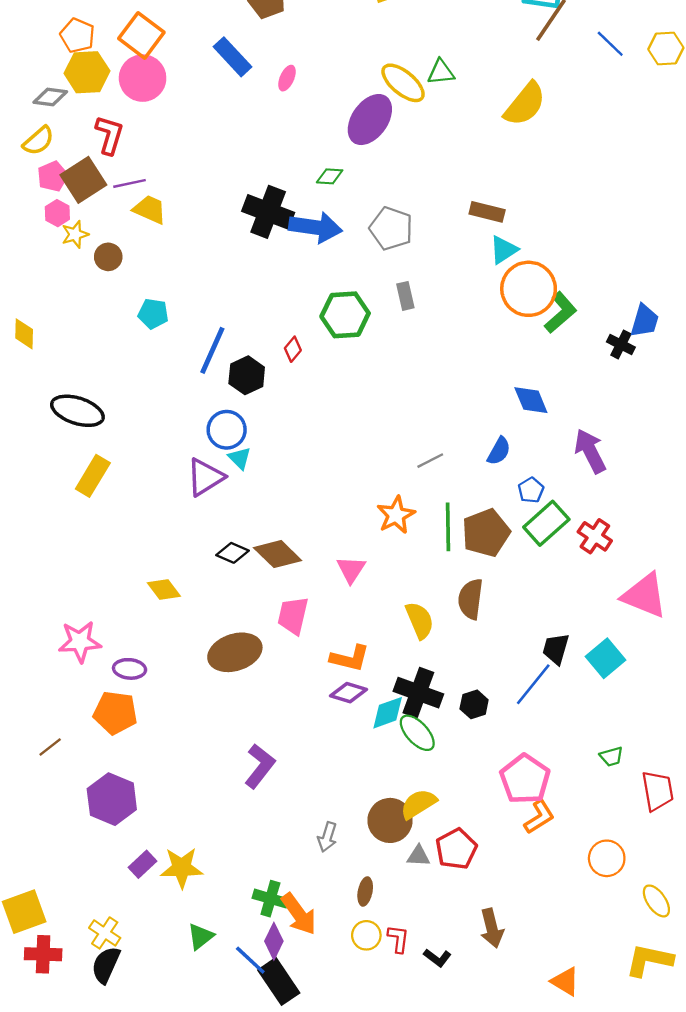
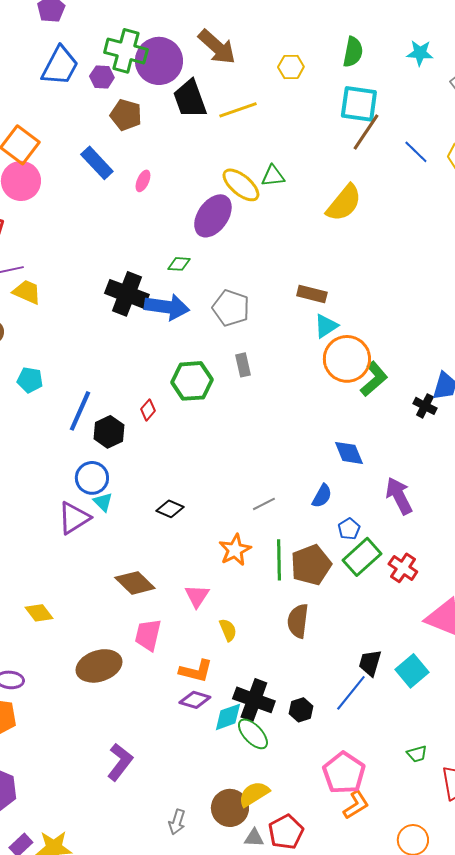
black diamond: (233, 553) -> (170, 509), moved
yellow semicircle: (420, 620) -> (228, 630), moved, size x0.7

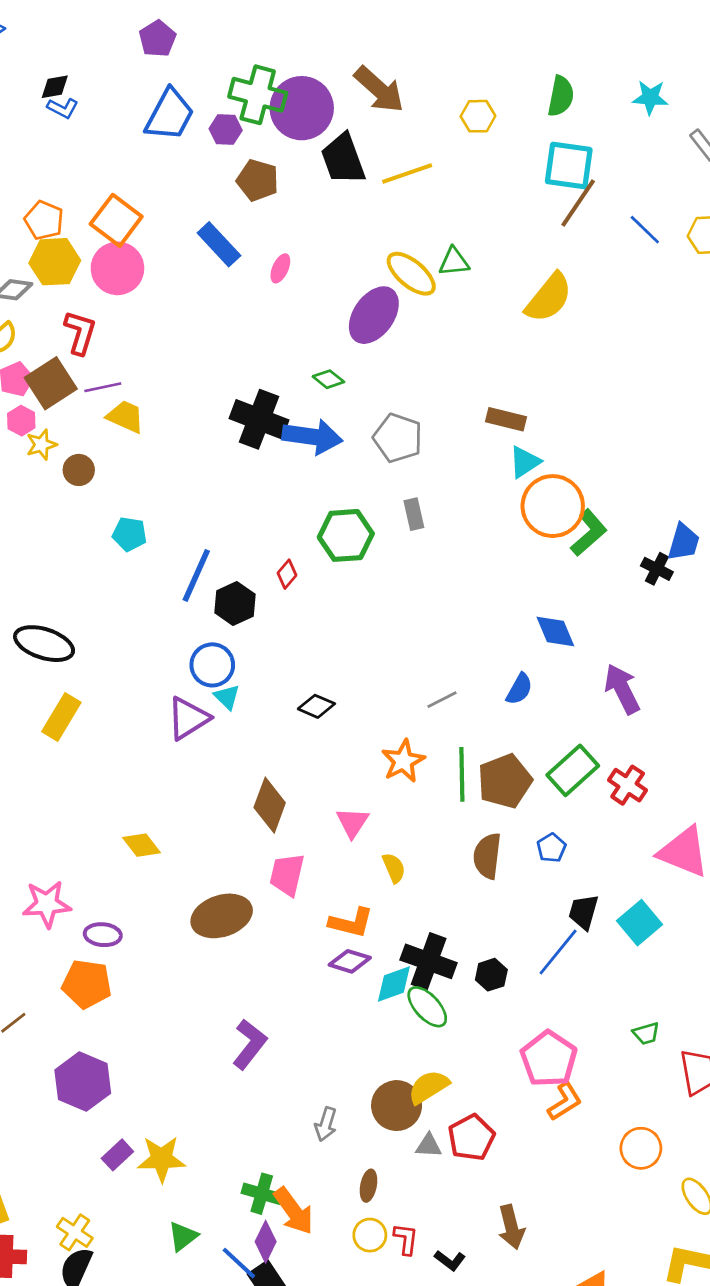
green diamond: (179, 264) -> (328, 379), turned 35
blue pentagon: (349, 529) -> (551, 848), moved
brown diamond: (135, 583) -> (270, 805), turned 66

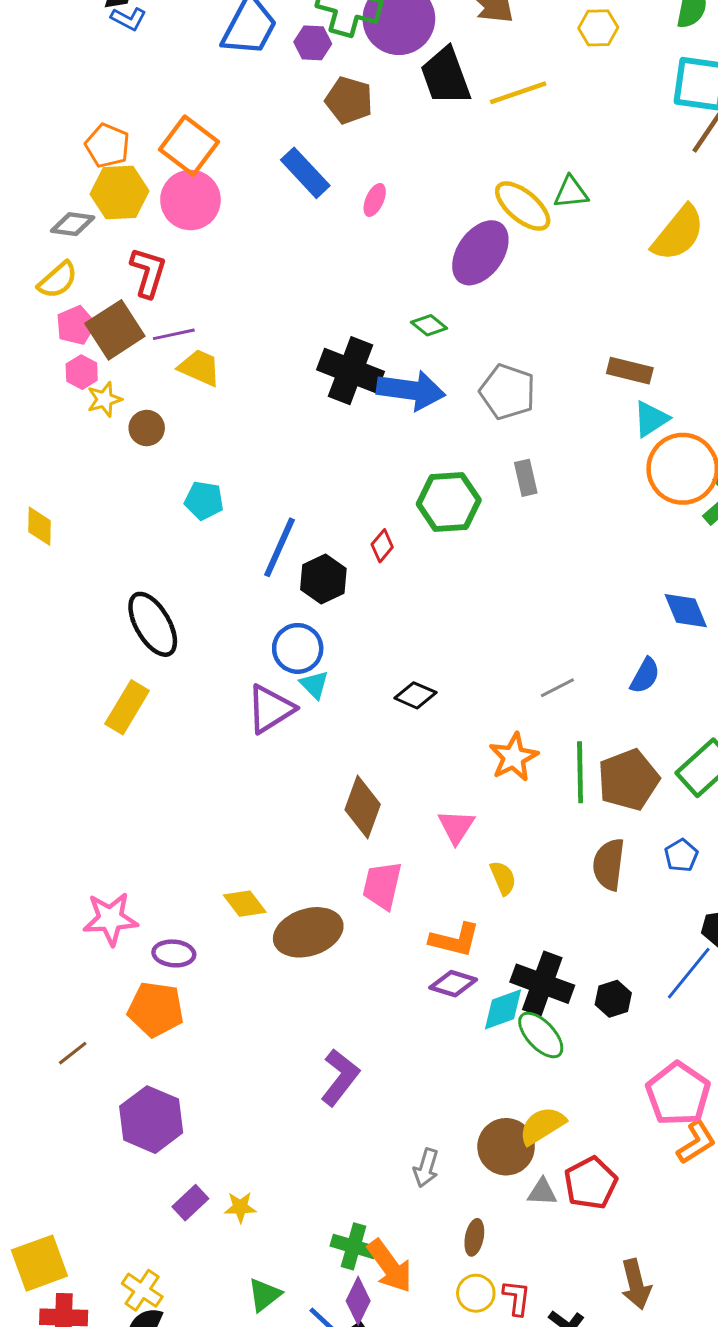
black ellipse: (44, 644) -> (153, 624), moved, turned 42
yellow diamond: (142, 845) -> (245, 904), moved
yellow star: (162, 1159) -> (240, 1207), size x0.6

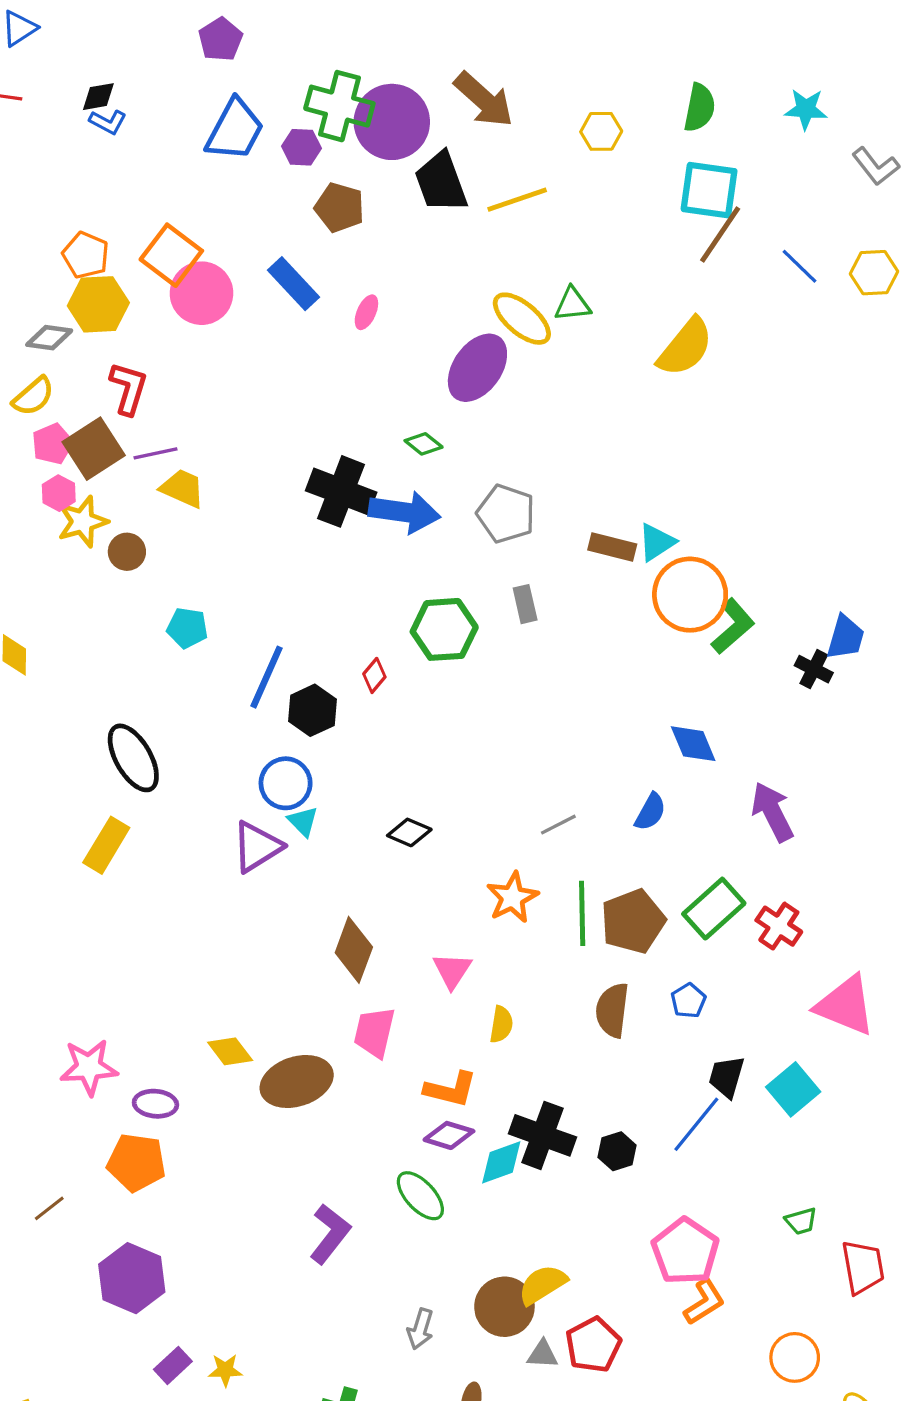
pink circle: (190, 200) -> (201, 293), moved
brown rectangle: (630, 371) -> (612, 547), moved
yellow star: (104, 399) -> (83, 522), size x1.4
yellow semicircle: (503, 878) -> (501, 1024), turned 32
green ellipse: (541, 1035) -> (420, 1196), moved

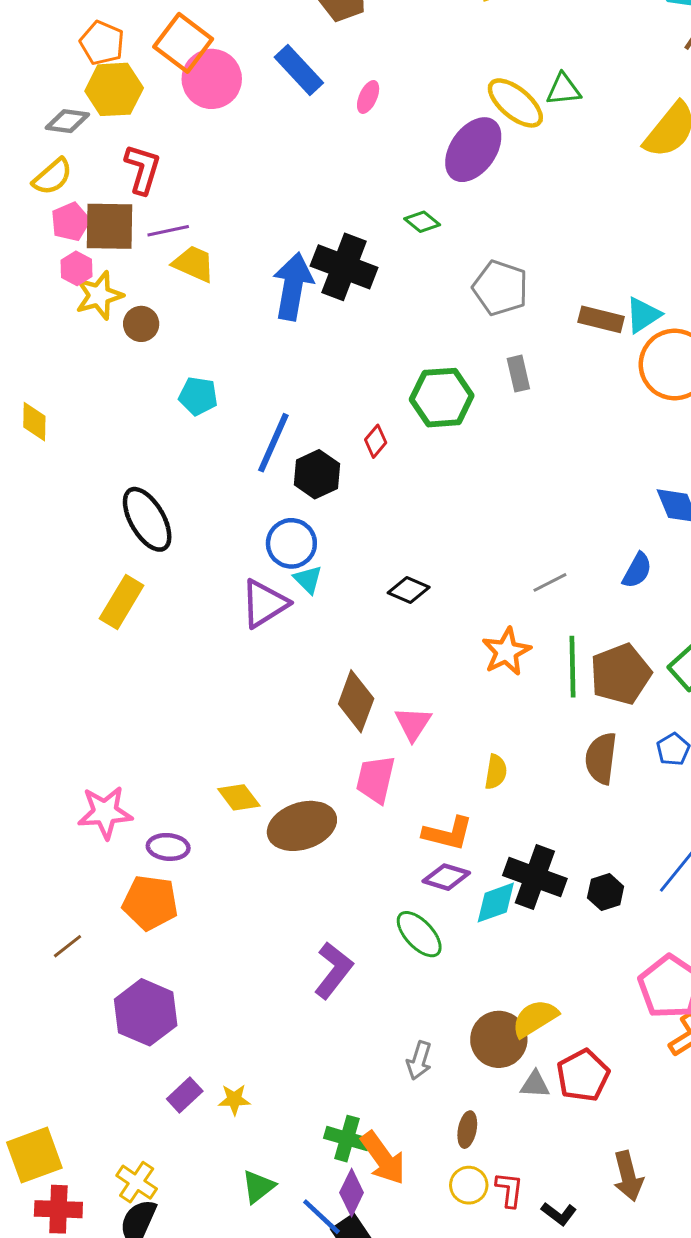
brown square: (94, 449) -> (110, 226), turned 34
blue arrow: (405, 512) -> (293, 286), moved, turned -88
pink triangle: (452, 970) -> (413, 724), moved

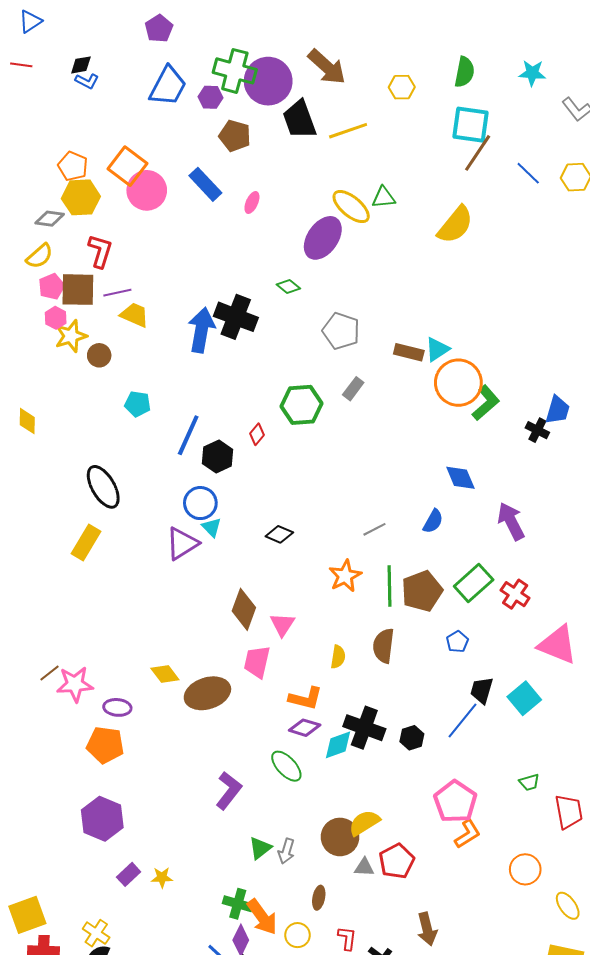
gray rectangle: (518, 374) -> (353, 389), turned 50
brown semicircle: (601, 758) -> (384, 646), moved
brown line: (67, 946) -> (50, 673), moved
yellow circle: (469, 1185) -> (297, 935), moved
green triangle: (258, 1187) -> (260, 848), moved

